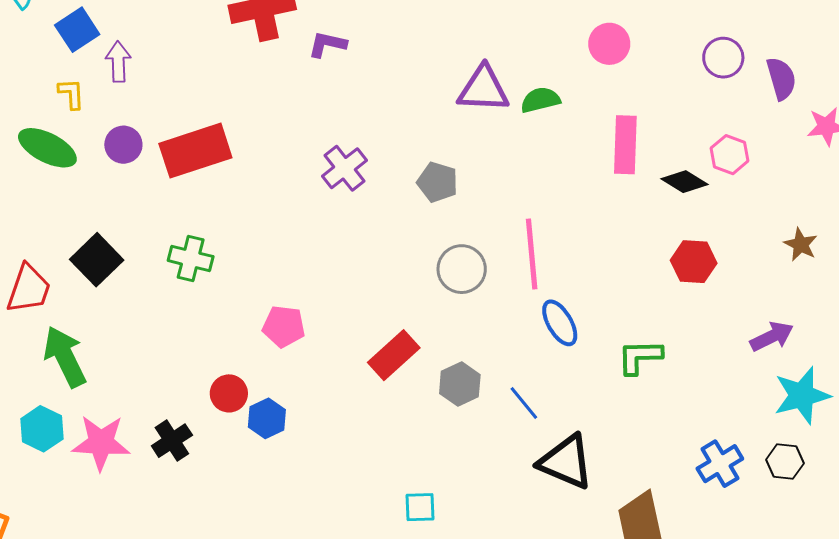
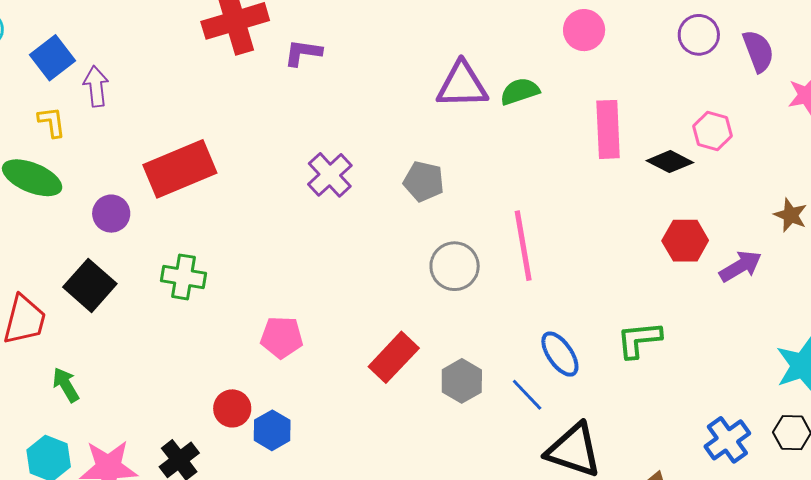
purple circle: (123, 145) -> (111, 214), moved
blue ellipse: (560, 323) -> (560, 354), moved
purple arrow: (772, 337) -> (740, 266), moved
green arrow: (65, 357) -> (66, 385), size x0.6

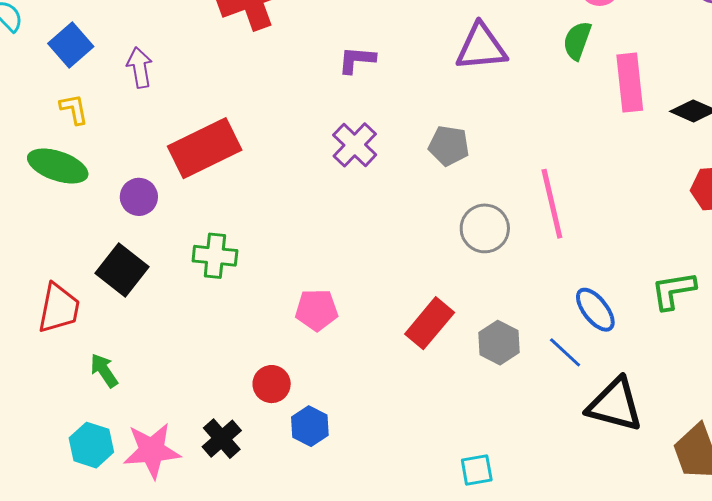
purple L-shape: (303, 53) -> (357, 60), moved
purple arrow: (96, 86) -> (140, 67), moved
green semicircle: (520, 91) -> (577, 41), moved, turned -48
blue hexagon: (272, 430) -> (310, 426), moved

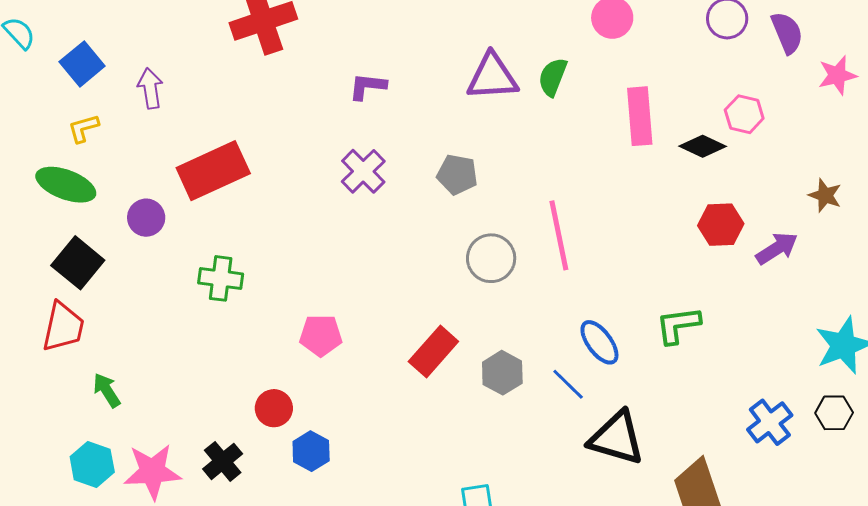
green semicircle: (577, 41) -> (553, 77), moved
yellow L-shape: (74, 109) -> (83, 128), turned -96
black square: (122, 270) -> (78, 263), moved

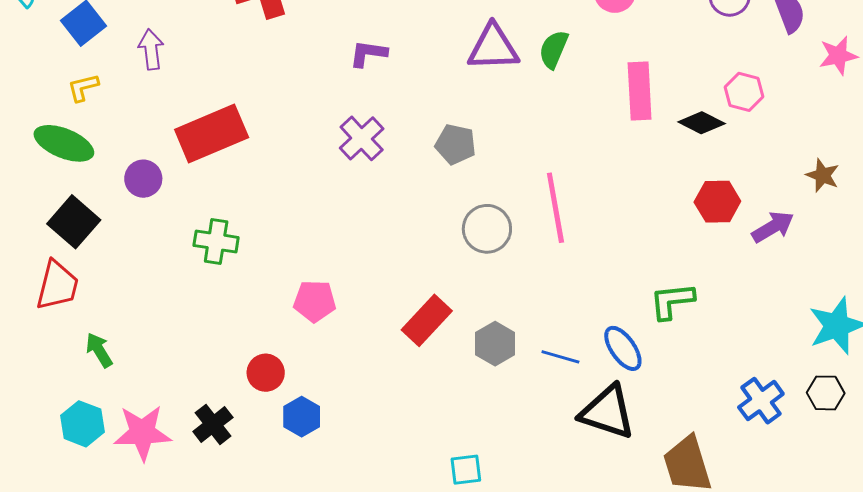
blue ellipse: (599, 342) -> (623, 348), moved
blue line: (568, 384) -> (560, 357), turned -30

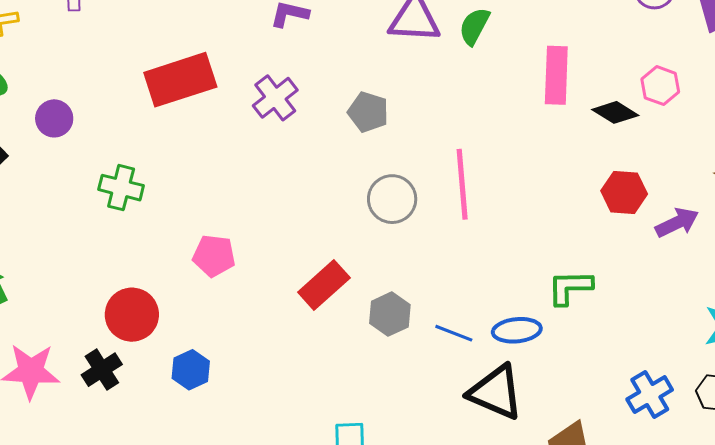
red rectangle: (212, 133) -> (180, 80), moved
blue ellipse: (623, 348) -> (517, 330), turned -66
red circle: (266, 373) -> (132, 315), moved, size x1.4

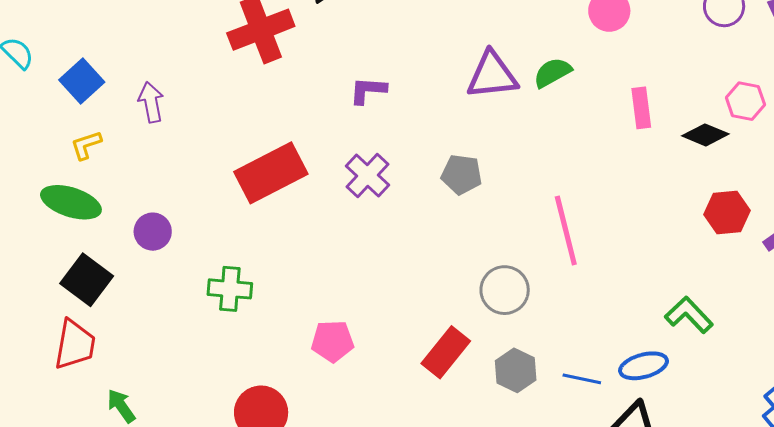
green semicircle: (474, 26) -> (552, 73), turned 42
pink rectangle: (556, 75) -> (641, 108), size x0.7
gray circle: (392, 199) -> (505, 290), moved
green L-shape: (570, 287) -> (689, 315), turned 57

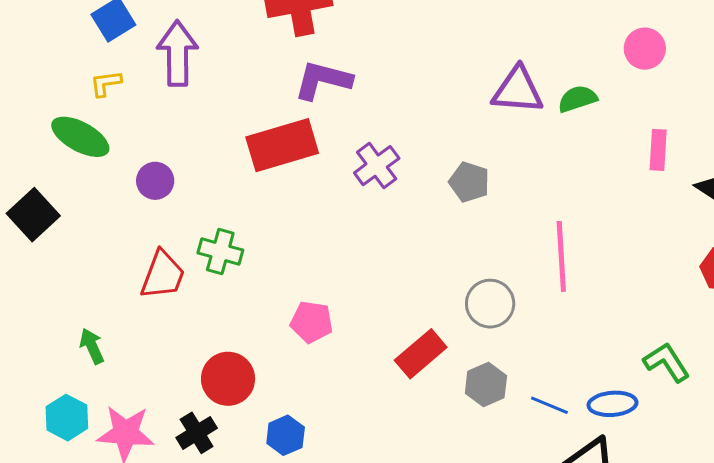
purple L-shape: (368, 90) -> (323, 80), moved, size x1.5
purple arrow: (151, 102) -> (178, 53), size x1.6
black square: (87, 280) -> (33, 215), moved
red trapezoid: (75, 344) -> (163, 275), moved

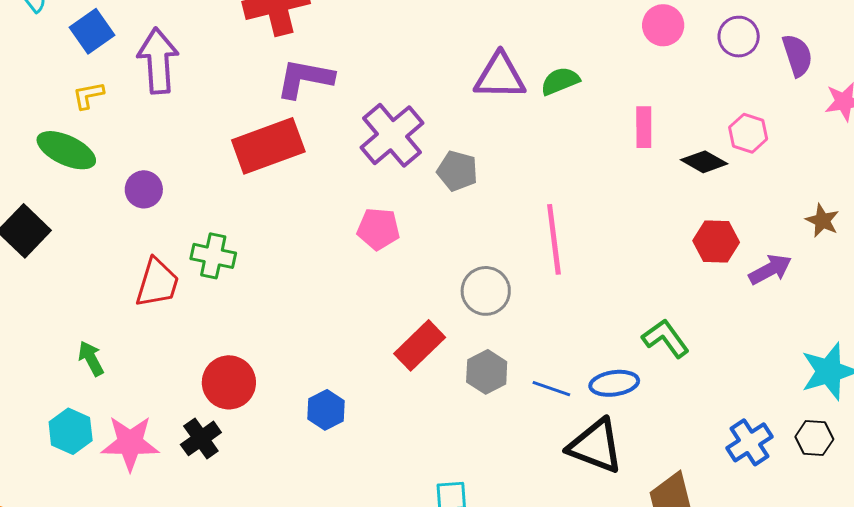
pink circle: (645, 49) -> (663, 25), moved
purple cross: (377, 166) -> (392, 135), moved, size x1.4
pink pentagon: (312, 322) -> (378, 229), moved
blue hexagon: (286, 435) -> (326, 410), moved

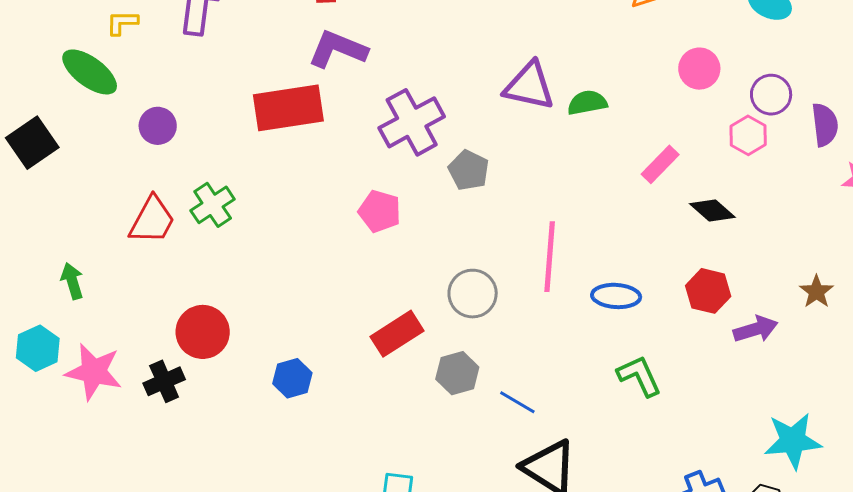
pink rectangle: (644, 127) -> (660, 164), turned 33
pink hexagon: (748, 133) -> (748, 135), moved
green cross: (213, 256) -> (213, 205), turned 33
blue ellipse: (614, 383) -> (616, 296), moved

